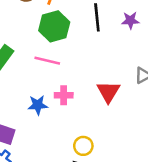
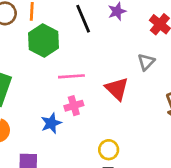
pink line: (47, 61) -> (71, 76), moved

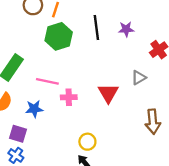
pink line: (71, 76) -> (47, 81), moved
blue star: (51, 123) -> (34, 109), moved

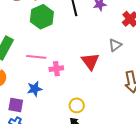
blue star: (34, 109) -> (35, 89), moved

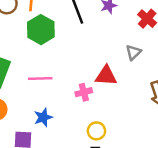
red triangle: (90, 61) -> (106, 76), turned -42
pink cross: (56, 69) -> (84, 92), moved

